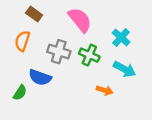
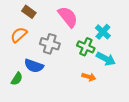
orange semicircle: (22, 41) -> (19, 35), turned 30
green cross: (89, 55) -> (86, 47), moved

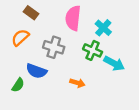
pink semicircle: (68, 17) -> (73, 18), turned -135
cyan cross: (103, 32) -> (103, 28), moved
orange arrow: (89, 77) -> (77, 83), moved

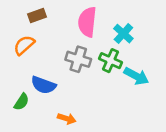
brown rectangle: (31, 13) -> (37, 15), turned -56
gray cross: (54, 47) -> (78, 59), moved
orange arrow: (77, 83) -> (67, 119), moved

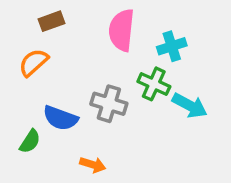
cyan cross: (123, 34) -> (172, 46), turned 30
gray cross: (78, 59) -> (109, 104), moved

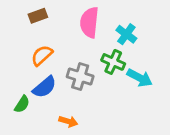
cyan cross: (172, 46) -> (126, 34), turned -36
orange semicircle: (34, 62) -> (42, 55), moved
blue semicircle: (60, 118) -> (44, 87), turned -60

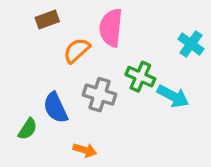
cyan cross: (126, 34) -> (191, 44), moved
orange semicircle: (42, 55) -> (77, 51), moved
blue semicircle: (44, 87) -> (55, 108), turned 105

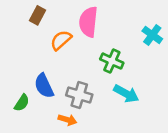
brown rectangle: (47, 19) -> (37, 15), turned -42
gray cross: (100, 95) -> (79, 95), moved
cyan arrow: (173, 96) -> (126, 94), moved

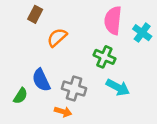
pink semicircle: (88, 22) -> (113, 20), moved

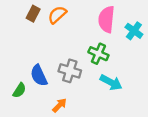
orange semicircle: (57, 37) -> (57, 15), moved
gray cross: (74, 89) -> (70, 71), moved
orange arrow: (63, 112) -> (59, 105), turned -63

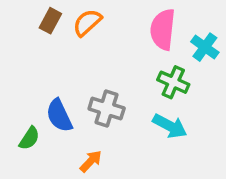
green cross: (98, 54) -> (173, 82), moved

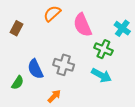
brown rectangle: (50, 21) -> (17, 28), moved
pink semicircle: (163, 29) -> (83, 25), moved, turned -30

